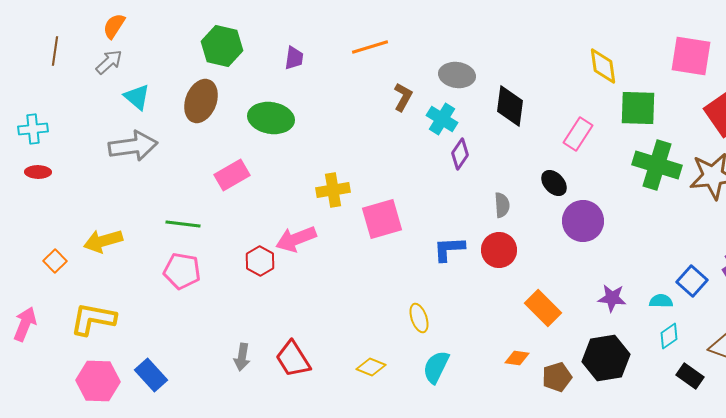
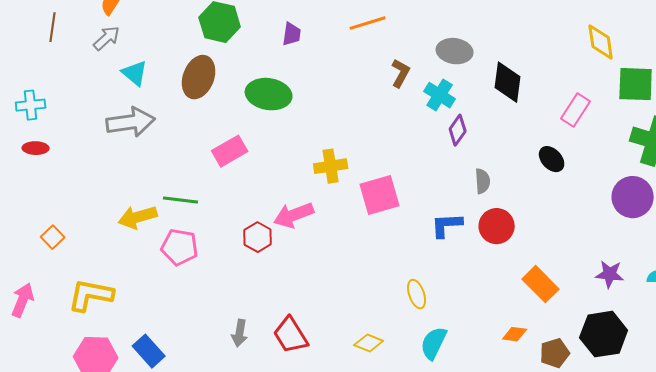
gray semicircle: (502, 205) -> (483, 181), moved
purple circle: (583, 221) -> (633, 197), moved
yellow arrow: (103, 241) -> (138, 217), moved

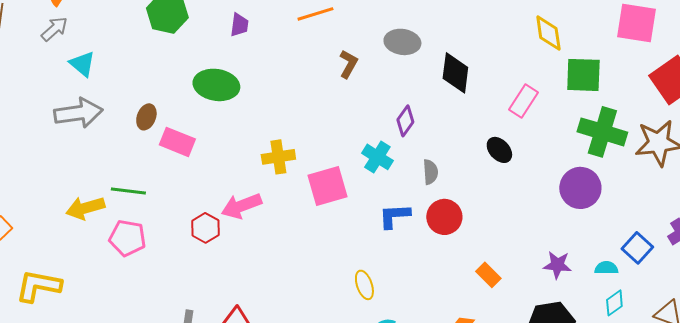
brown ellipse: (199, 77) -> (146, 117), moved, size x0.6
cyan cross: (440, 95) -> (377, 157), moved
pink rectangle: (230, 151) -> (177, 142), turned 52
orange rectangle: (541, 284) -> (488, 275), size x0.7

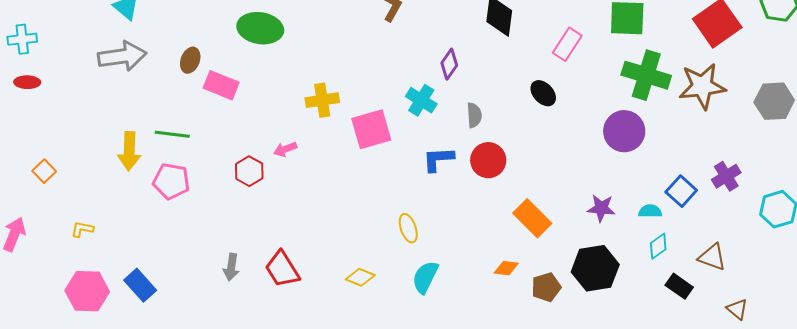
pink arrow: (241, 206) -> (285, 149), size x0.6
yellow arrow: (85, 208) -> (129, 151), turned -72
orange rectangle: (488, 275) -> (532, 218), size x1.5
yellow L-shape: (38, 286) -> (82, 229), size x0.5

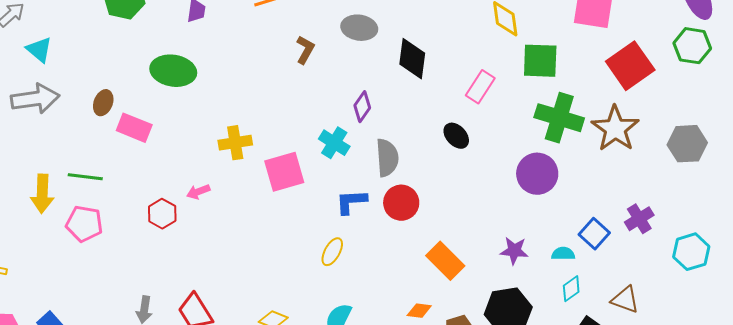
brown star: (702, 86) -> (615, 129), turned -30
gray semicircle: (474, 115) -> (387, 158), size x1.5
yellow ellipse: (408, 228) -> (332, 252), moved, turned 48

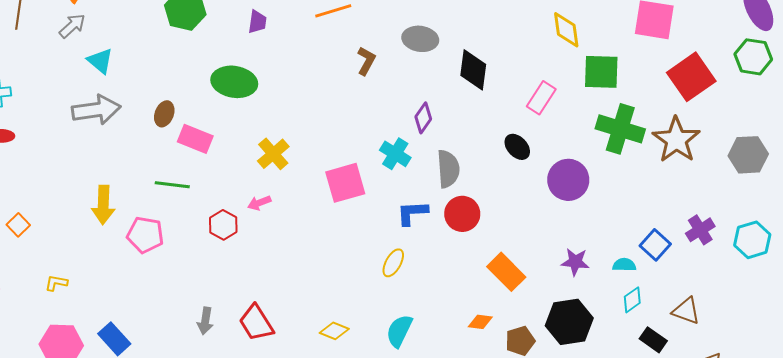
yellow cross: (235, 143) -> (273, 154), moved, turned -32
purple circle: (537, 174) -> (568, 180), moved
green line: (85, 177) -> (172, 185), moved
cyan hexagon: (691, 252) -> (752, 240), moved

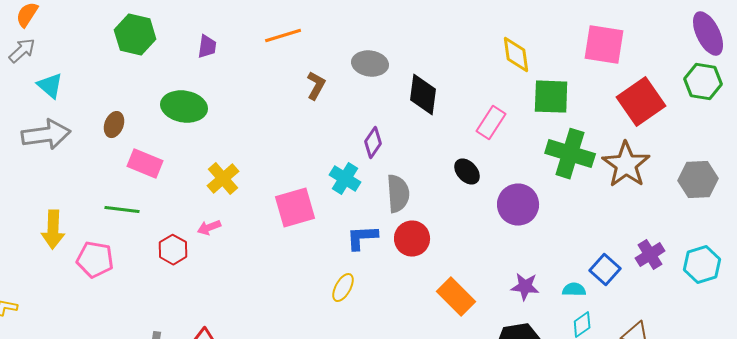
brown ellipse: (164, 114) -> (114, 125), moved

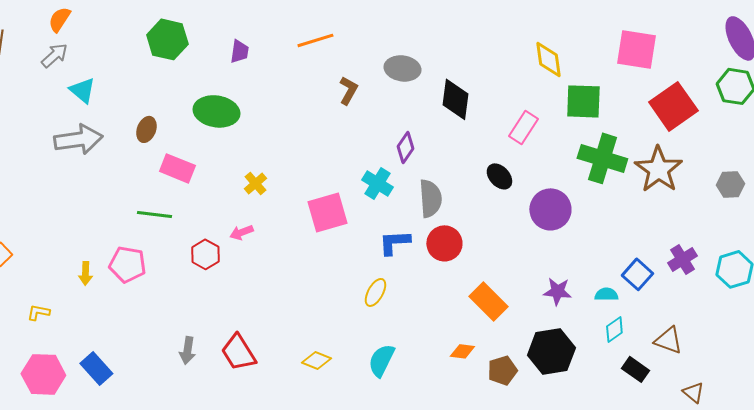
yellow cross: (223, 179) -> (255, 183), size x0.7
gray hexagon: (698, 180) -> (730, 184), size x0.7
yellow arrow: (53, 230) -> (85, 273), moved, size x0.6

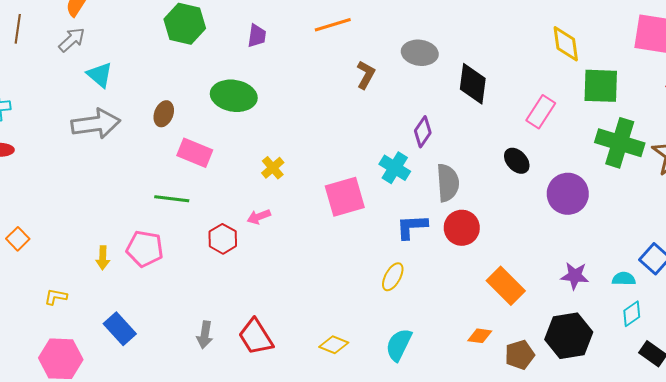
blue rectangle: (96, 368) -> (120, 329), moved

